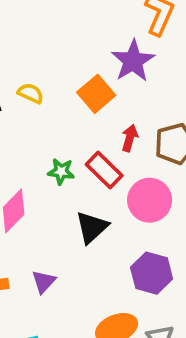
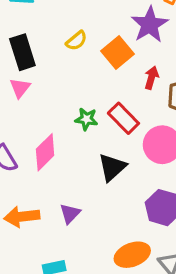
yellow semicircle: (31, 93) -> (77, 41), moved, turned 115
red arrow: (130, 138) -> (151, 78), moved

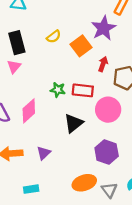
red rectangle: (123, 118) -> (83, 90), turned -42

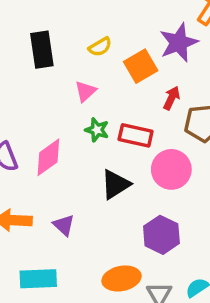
pink triangle: (14, 67) -> (85, 91), moved
purple triangle: (44, 153) -> (64, 225), turned -40
cyan rectangle: (31, 189) -> (38, 279), size x1.5

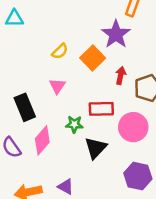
black rectangle: (42, 50) -> (25, 107), moved
green star: (97, 130) -> (74, 124), moved

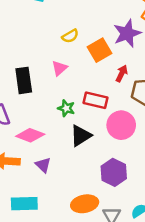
pink diamond: (42, 140) -> (30, 135), moved, turned 56

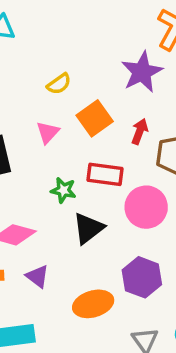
orange square: (100, 50) -> (95, 118), moved
orange ellipse: (85, 204) -> (93, 304), moved

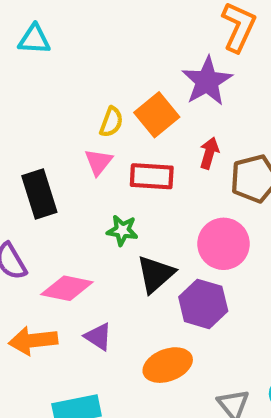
yellow semicircle: (59, 84) -> (111, 122), moved, turned -30
orange square: (95, 118) -> (157, 115), moved
red rectangle: (105, 174) -> (152, 176), moved
purple hexagon: (142, 277) -> (203, 304), moved

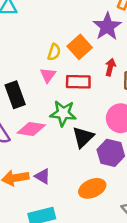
green star: (122, 230) -> (63, 113), size x1.5
pink diamond: (67, 288) -> (31, 129), moved
purple triangle: (98, 337) -> (42, 176), moved

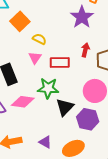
orange square: (80, 47) -> (20, 21), moved
yellow semicircle: (54, 52) -> (39, 39), turned -80
purple triangle: (42, 176) -> (45, 142), moved

